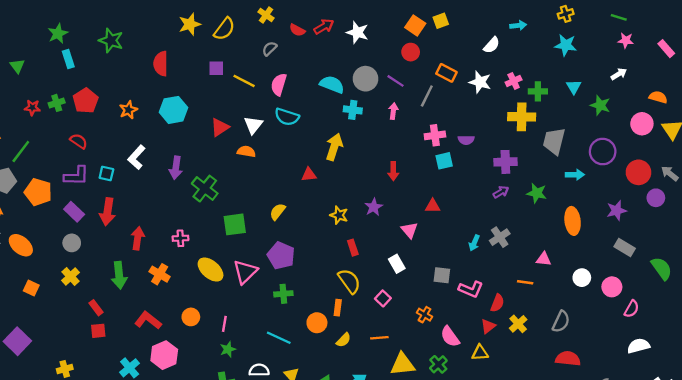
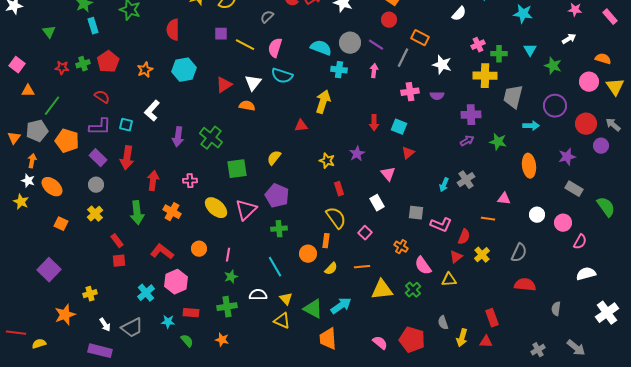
white star: (480, 82) -> (442, 65), moved
cyan square: (444, 161) -> (399, 127), moved, turned 35
purple arrow: (176, 168) -> (178, 137), moved
red triangle: (433, 206) -> (408, 153), turned -40
cyan line: (279, 338) -> (275, 267), turned 35

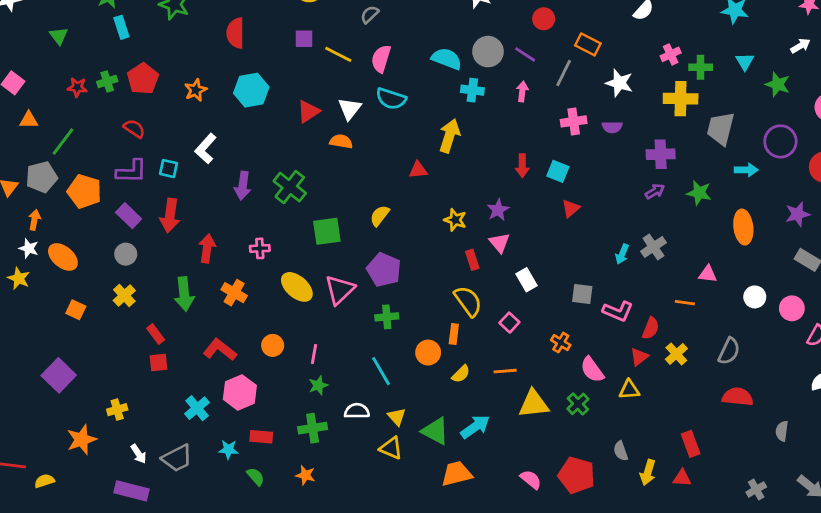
pink triangle: (388, 174) -> (499, 243), moved
orange trapezoid: (328, 339) -> (457, 474), turned 80

